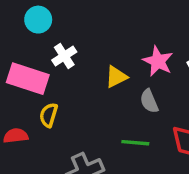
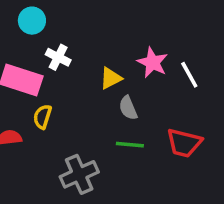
white cross: (64, 56) -> (58, 57), turned -30
gray semicircle: (149, 101) -> (128, 108), moved

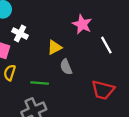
pink star: (153, 62) -> (82, 24), moved
green line: (130, 145) -> (40, 83), moved

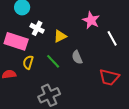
yellow triangle: (55, 47) -> (60, 36), moved
green line: (40, 83) -> (53, 61), moved, turned 42

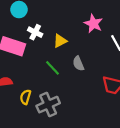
yellow semicircle: (28, 62) -> (25, 97), moved

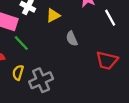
green line: (52, 68) -> (21, 43), moved

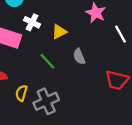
green line: (21, 43) -> (47, 61), moved

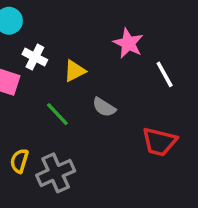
gray semicircle: (79, 56) -> (104, 107), turned -35

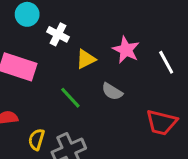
pink star: (128, 43) -> (126, 50), moved
white cross: (35, 57) -> (58, 34), moved

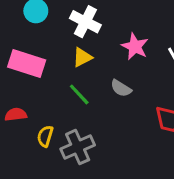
white cross: (58, 34) -> (85, 22), moved, size x1.4
yellow triangle: (86, 59) -> (82, 57), moved

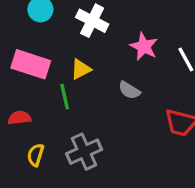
yellow triangle: (82, 57) -> (81, 69), moved
green line: (79, 94) -> (65, 97), moved, turned 30
yellow semicircle: (45, 136) -> (36, 155), moved

